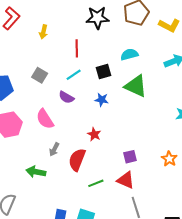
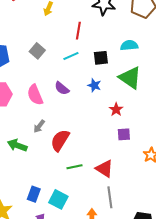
purple semicircle: (66, 97) -> (62, 88), moved
red star: (94, 134) -> (116, 109), moved
purple square: (130, 157) -> (124, 134), moved

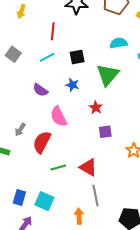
cyan semicircle: (129, 45) -> (119, 43), moved
green triangle: (130, 78) -> (108, 75), turned 40
pink semicircle: (35, 95) -> (59, 117), moved

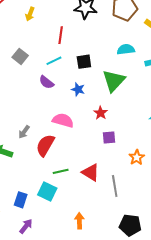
purple semicircle: (40, 90) -> (46, 82), moved
pink semicircle: (59, 117) -> (63, 120), turned 130
gray line: (96, 196) -> (115, 186), moved
cyan square: (44, 201) -> (47, 192), moved

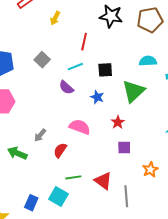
red semicircle: (45, 145) -> (60, 150), size x0.7

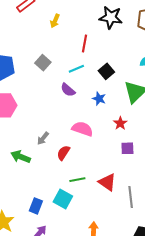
black square: (105, 70) -> (106, 71), turned -35

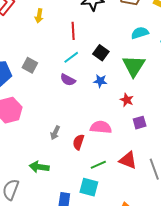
gray square: (43, 63) -> (30, 65), moved
pink semicircle: (82, 129) -> (101, 127), moved
green arrow: (21, 157) -> (39, 167), moved

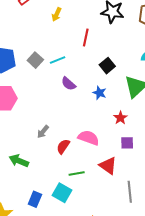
cyan line: (71, 57) -> (58, 60), moved
red triangle: (128, 160) -> (108, 166), moved

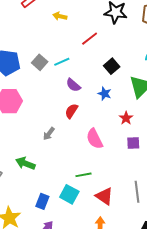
yellow arrow: (57, 14) -> (60, 16), turned 80
red line: (86, 38) -> (90, 39), turned 42
pink semicircle: (89, 138) -> (95, 139), turned -135
red semicircle: (63, 146) -> (71, 111), moved
red triangle: (108, 166) -> (104, 196), moved

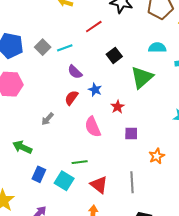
blue star: (105, 94) -> (95, 90), moved
red star: (126, 118) -> (118, 107), moved
blue rectangle: (42, 201) -> (39, 174), moved

